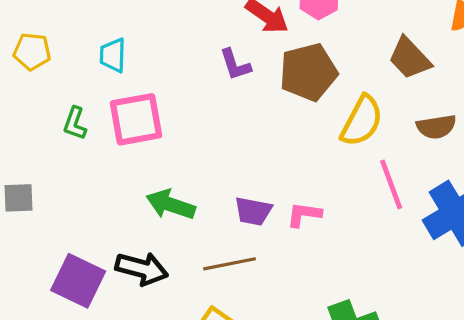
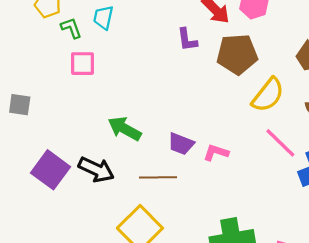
pink square: (136, 119) -> (82, 64), moved, size x0.7
green L-shape: (75, 123) -> (71, 28), moved, turned 130
pink line: (391, 184) -> (280, 143), turned -36

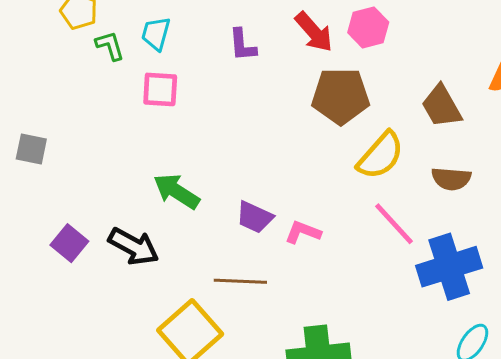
purple L-shape: (187, 40) -> (243, 45), moved
pink square: (82, 64) -> (160, 89), moved
purple square: (51, 170) -> (69, 243), size x0.7
brown line: (158, 177) -> (240, 281), moved

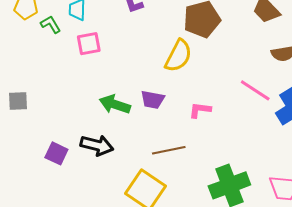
yellow semicircle: (381, 156) -> (178, 56), moved
purple trapezoid: (255, 217) -> (153, 100), moved

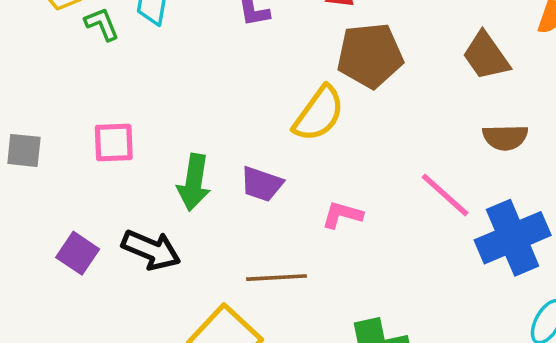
pink square: (89, 44) -> (114, 143), moved
green arrow: (115, 104) -> (194, 182), turned -108

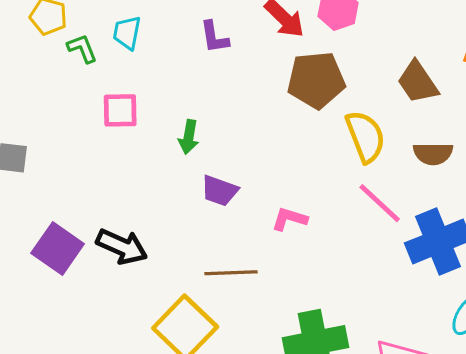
yellow semicircle: (319, 114) -> (365, 137), moved, turned -58
pink square: (114, 143) -> (120, 110), moved
green arrow: (194, 182) -> (189, 137), moved, size x0.7
purple square: (78, 253) -> (58, 248), size x1.4

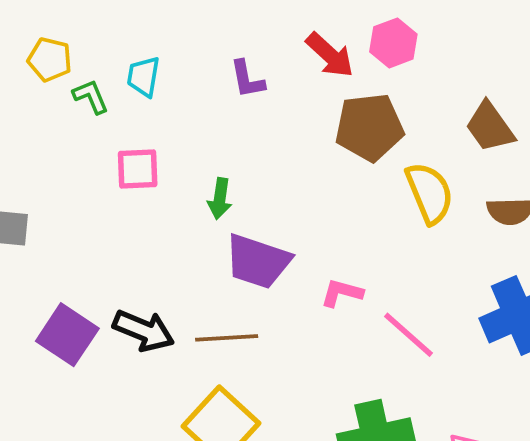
purple trapezoid: (219, 191) -> (258, 261), size x1.5
pink line: (380, 203) -> (408, 335), moved
brown line: (231, 273) -> (227, 338), moved

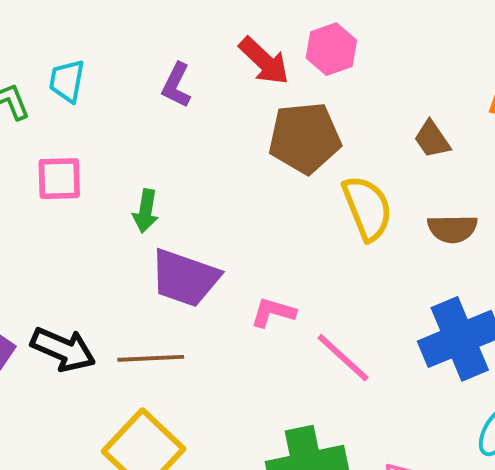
purple L-shape: (247, 79) -> (176, 85), turned 36
brown trapezoid: (490, 127) -> (432, 139), size x0.7

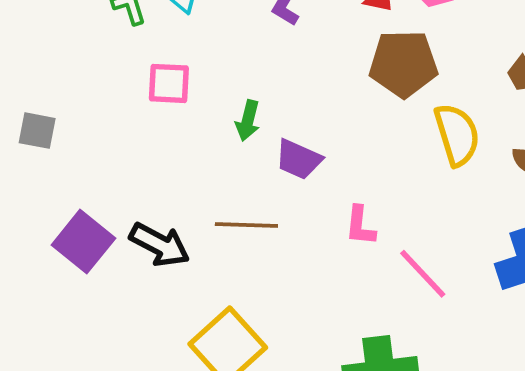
purple trapezoid: (185, 278) -> (298, 159), moved, size x0.7
pink L-shape: (273, 312) -> (360, 226), turned -105
brown line: (151, 358) -> (246, 225), moved

